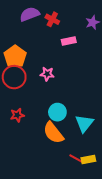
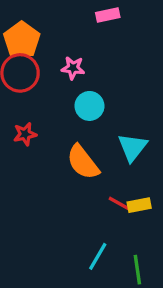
cyan circle: (57, 112) -> (89, 106), moved

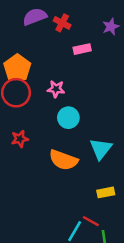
orange semicircle: (83, 162) -> (63, 160), turned -32
red line: (119, 203) -> (91, 221), moved

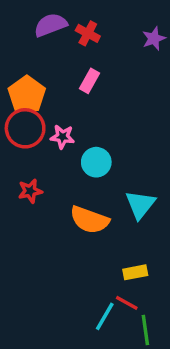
pink rectangle: (82, 49) -> (89, 81), moved, turned -49
pink star: (56, 89) -> (62, 137), moved
yellow rectangle: (106, 192) -> (135, 272), moved

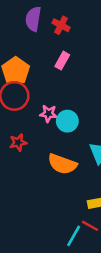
purple semicircle: (51, 25) -> (33, 19), turned -60
pink star: (62, 137) -> (48, 114), moved

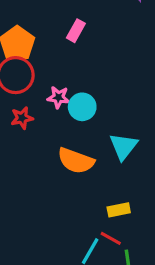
red star: (18, 143) -> (22, 118), moved

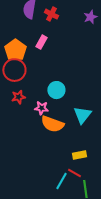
pink rectangle: (76, 31) -> (41, 42), moved
pink star: (58, 97) -> (41, 108), moved

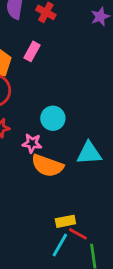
cyan triangle: (82, 115) -> (89, 153), turned 48
yellow rectangle: (79, 155) -> (65, 221), moved

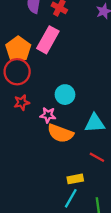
pink rectangle: (32, 51) -> (48, 40), size x1.6
red line: (78, 234) -> (97, 157), moved

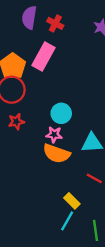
pink star: (48, 115) -> (54, 135), moved
yellow rectangle: (75, 179) -> (72, 201), turned 56

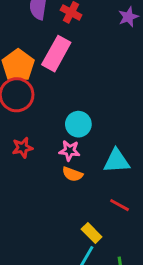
red star: (16, 122) -> (22, 148), moved
orange semicircle: (56, 154) -> (72, 174), size x0.6

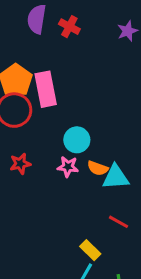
pink rectangle: (56, 54) -> (46, 89), moved, turned -40
orange semicircle: (72, 174) -> (98, 168), moved

